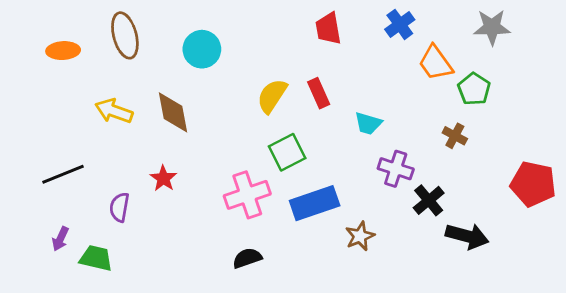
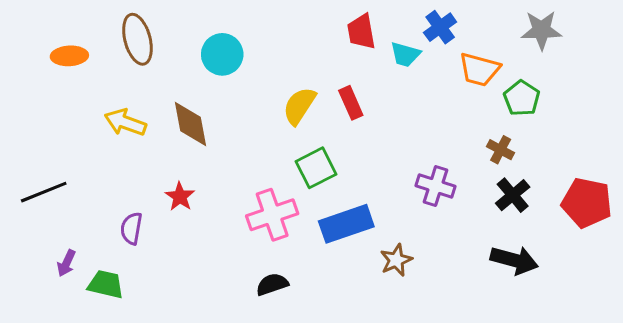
orange trapezoid: (436, 63) -> (479, 70), turned -39
cyan trapezoid: (368, 123) -> (405, 54), moved
black line: (63, 174) -> (44, 192), moved
black cross: (429, 200) -> (513, 195), moved

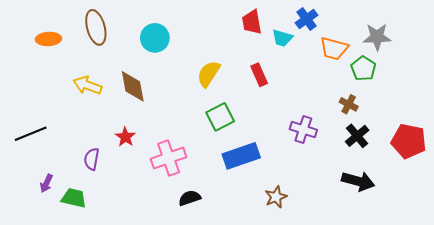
gray star: (541, 30) -> (377, 37), moved
red rectangle: (351, 103) -> (259, 75), moved
pink cross: (272, 215) -> (169, 158), moved
brown star: (396, 260) -> (276, 197), moved

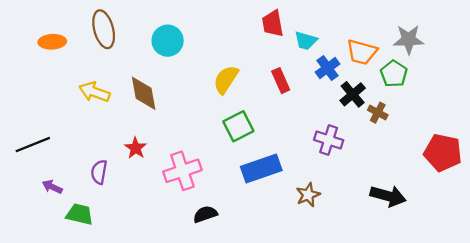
blue cross: (307, 19) -> (327, 68), moved
black cross: (357, 136) -> (353, 94), moved
purple arrow: (46, 183) -> (52, 187), moved, turned 90
brown star: (276, 197) -> (308, 195), moved

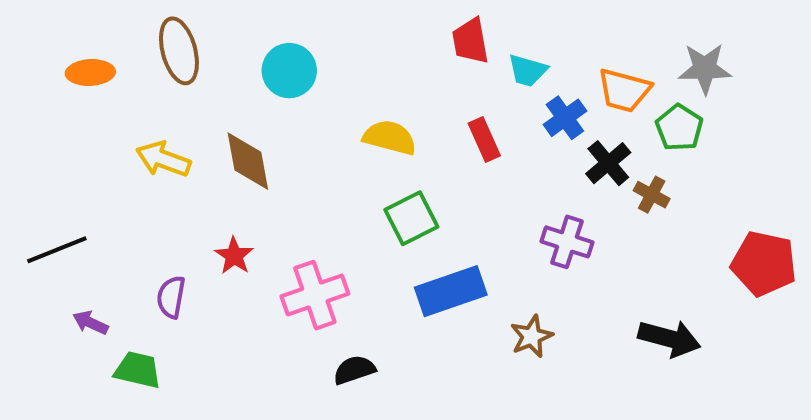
yellow semicircle: (226, 79) -> (390, 138), turned 72

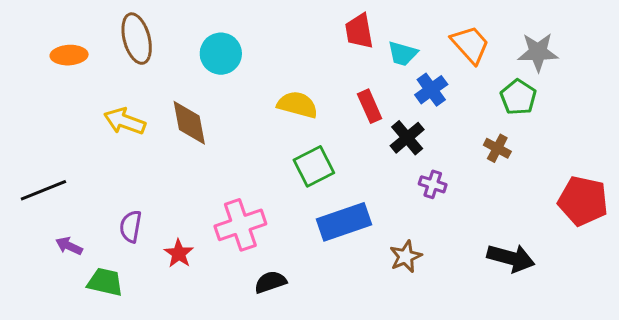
orange trapezoid: (624, 90) -> (470, 45), moved, turned -147
black cross: (608, 163) -> (407, 138), moved
purple cross: (567, 242) -> (433, 184), size x0.7
red star: (234, 256) -> (179, 253), moved

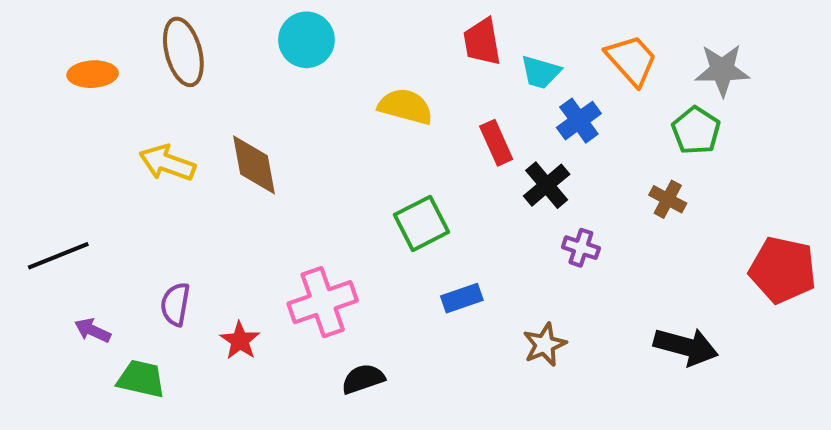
cyan circle: (221, 54) -> (306, 40), moved
yellow semicircle: (297, 105) -> (405, 106), moved
blue rectangle: (344, 222) -> (462, 298), size x0.6

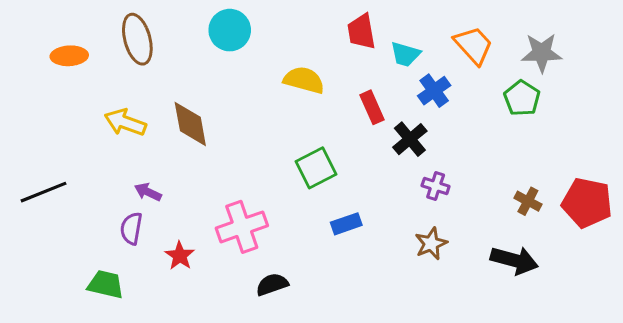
brown cross: (668, 199) -> (528, 201), moved
purple arrow: (93, 330) -> (148, 192), moved
brown star: (545, 345) -> (431, 244), moved

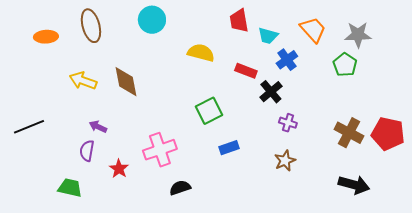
red rectangle: (372, 107) -> (246, 71), turned -45
brown cross: (528, 201) -> (349, 133), size x1.6
black arrow: (514, 260) -> (354, 185), moved

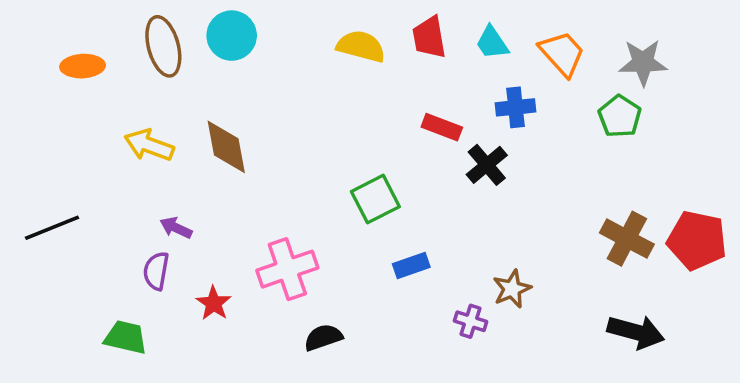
cyan circle: (152, 20) -> (232, 36), moved
cyan trapezoid: (268, 36) -> (492, 43), moved, turned 40
yellow semicircle: (201, 53) -> (361, 46), moved
blue cross: (287, 60) -> (515, 107), turned 30
purple cross: (288, 123) -> (471, 321), moved

